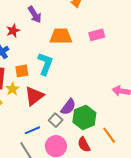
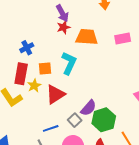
red star: (13, 31) -> (64, 27), moved

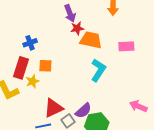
red star: (64, 27) -> (77, 28), moved
cyan L-shape: (69, 63) -> (98, 70), moved
red triangle: (55, 94) -> (53, 108), moved

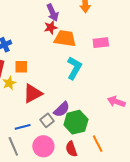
purple arrow: (70, 13) -> (53, 13), moved
red triangle: (53, 108) -> (33, 94), moved

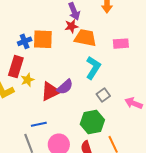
orange square: (21, 67) -> (43, 39), moved, size x1.5
purple semicircle: (62, 109) -> (65, 87), moved
gray square: (47, 120) -> (103, 95), moved

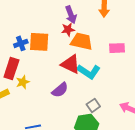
cyan L-shape: (93, 68) -> (89, 72), turned 90
red triangle: (50, 91) -> (70, 64), moved, turned 50
gray square: (103, 95) -> (93, 105), moved

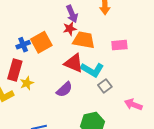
orange square: (39, 42) -> (41, 42), turned -30
gray square: (93, 105) -> (105, 86), moved

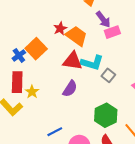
purple arrow: (72, 14) -> (103, 19), moved
orange trapezoid: (84, 40) -> (77, 36), turned 40

